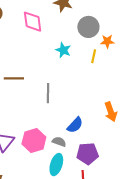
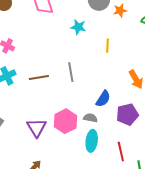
yellow line: (94, 56) -> (107, 46), moved
brown line: (14, 78) -> (39, 78), moved
purple pentagon: (88, 154) -> (127, 114), moved

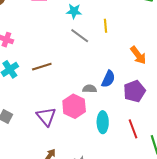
gray line: (71, 72) -> (80, 36), moved, turned -36
gray semicircle: (90, 118) -> (90, 89), moved

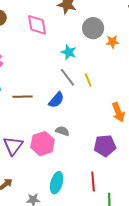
yellow line: (105, 26) -> (88, 80), moved, turned -32
blue semicircle: (108, 79) -> (56, 100), moved
cyan ellipse: (103, 122) -> (57, 183), moved

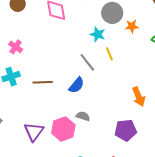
cyan star: (69, 52) -> (98, 34), moved
yellow line: (88, 80) -> (109, 54), moved

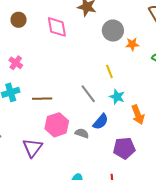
cyan star: (98, 34) -> (117, 97), moved
gray line: (87, 62) -> (88, 94), moved
blue semicircle: (77, 85) -> (101, 122), moved
pink hexagon: (63, 129) -> (57, 125), moved

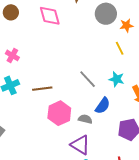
yellow line: (109, 71) -> (120, 48), moved
purple triangle: (32, 148) -> (80, 145), moved, turned -30

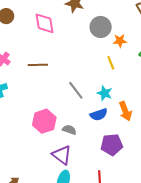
brown line: (42, 89) -> (38, 65), moved
blue semicircle: (103, 106) -> (99, 115), moved, turned 30

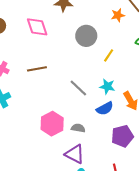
gray circle: (101, 27) -> (86, 36), moved
orange star: (120, 41) -> (118, 15), moved
yellow line: (111, 63) -> (109, 55), turned 64

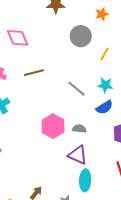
orange star: (118, 15) -> (102, 14), moved
pink diamond: (37, 27) -> (18, 38), moved

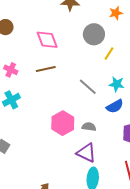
pink diamond: (18, 38) -> (47, 40), moved
yellow line: (105, 54) -> (109, 53), moved

